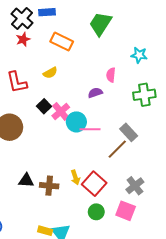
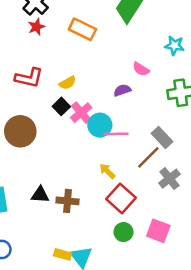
yellow semicircle: (50, 73) -> (68, 83), moved
pink semicircle: (111, 75) -> (141, 69), turned -64
red L-shape: (17, 82) -> (29, 78), turned -65
yellow arrow: (75, 177) -> (107, 171), moved, turned 152
gray cross: (135, 186) -> (169, 179), moved

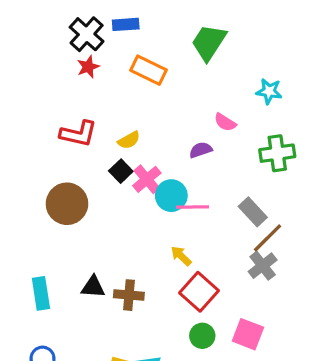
brown line: (148, 157) -> (267, 238), moved

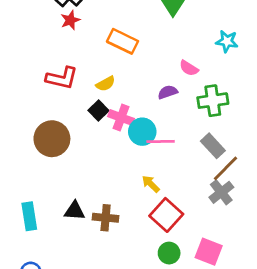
orange rectangle: (148, 70) -> (122, 41), moved
green cross: (277, 153) -> (213, 101), moved
pink cross: (147, 179) -> (121, 118), turned -30

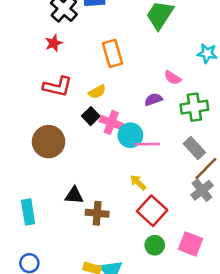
red star: (70, 20) -> (54, 43), moved
orange rectangle: (122, 41) -> (112, 53), turned 48
black triangle: (75, 211) -> (74, 195), moved

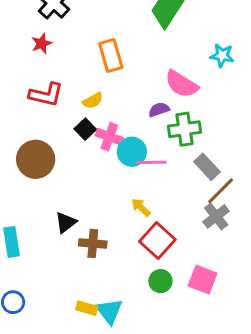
pink semicircle: (173, 78) -> (181, 84), size x1.6
green cross: (194, 107) -> (184, 129), moved
black triangle: (74, 195) -> (66, 222), turned -42

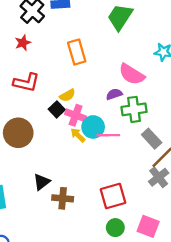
yellow semicircle: (93, 101) -> (67, 95), moved
yellow arrow: (141, 207) -> (78, 135), moved
red square: (157, 240) -> (113, 196), turned 32

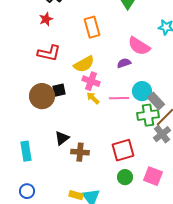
yellow semicircle: (67, 95) -> (84, 64), size x1.5
black square: (57, 109) -> (59, 90), moved, turned 32
green cross: (134, 109) -> (148, 115), moved
cyan circle: (93, 127) -> (142, 91), moved

